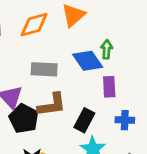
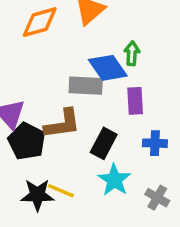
gray rectangle: (44, 69) -> (86, 86), moved

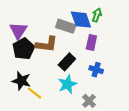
yellow line: (61, 191) -> (35, 93), moved

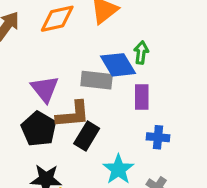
purple triangle: (18, 31) -> (45, 89), moved
black rectangle: (67, 62) -> (87, 136), moved

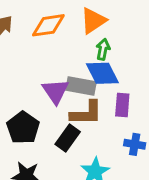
green arrow: (141, 53) -> (103, 49), moved
purple triangle: (45, 89) -> (55, 91), moved
brown L-shape: (73, 115) -> (86, 113), moved

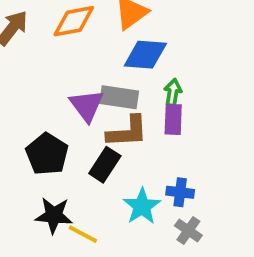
green arrow: (103, 49) -> (173, 93), moved
blue diamond: (102, 73) -> (145, 55), moved, turned -56
blue cross: (135, 144) -> (180, 192), moved

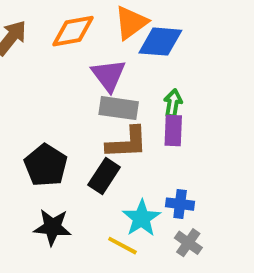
blue diamond: (145, 55) -> (160, 42), moved
purple triangle: (87, 105) -> (108, 75), moved
yellow line: (83, 234) -> (122, 246), moved

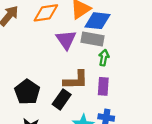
gray rectangle: (119, 108) -> (93, 39), moved
purple rectangle: (173, 131) -> (103, 86), moved

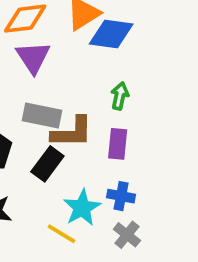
gray rectangle: (93, 39) -> (42, 115), moved
purple triangle: (66, 40) -> (33, 57), moved

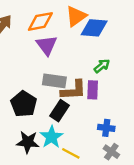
green arrow: (120, 96) -> (102, 66), turned 42
purple rectangle: (118, 144) -> (93, 90), moved
cyan star: (82, 208) -> (52, 137), moved

